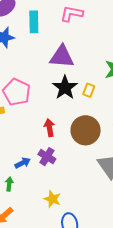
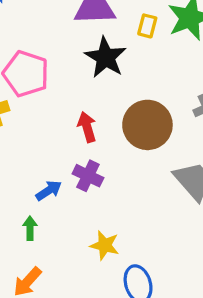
yellow rectangle: (89, 90) -> (147, 26), moved

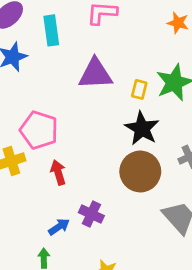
black star: (105, 57) -> (142, 128), moved
red arrow: (87, 127) -> (58, 173), moved

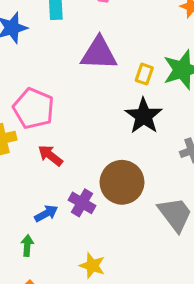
brown circle: (140, 171) -> (122, 182), moved
red arrow: (58, 173) -> (50, 155), turned -40

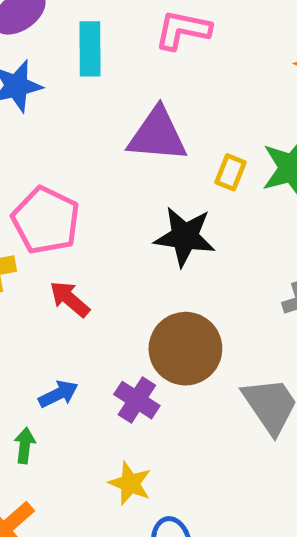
black star: (144, 116) -> (185, 237), moved, turned -30
purple cross: (82, 203) -> (137, 400), moved

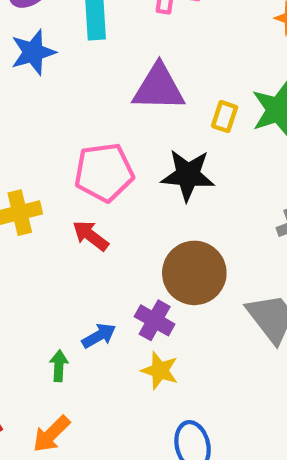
pink pentagon: (46, 220) -> (104, 172), moved, turned -30
blue arrow: (58, 394) -> (99, 336), moved
yellow star: (130, 483) -> (160, 371), moved

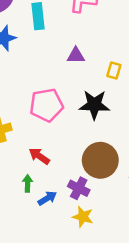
purple triangle: (159, 88) -> (76, 56), size x0.6
red arrow: (91, 236) -> (39, 156), moved
green arrow: (59, 366) -> (28, 183), moved

